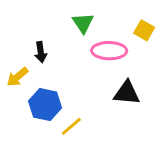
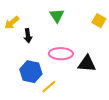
pink ellipse: (109, 51) -> (61, 54), moved
yellow arrow: (17, 77) -> (12, 23), moved

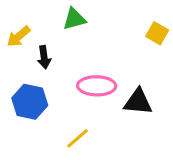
green triangle: (57, 16) -> (74, 19), moved, turned 49
blue hexagon: (31, 72) -> (30, 102), moved

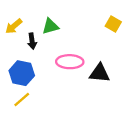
green triangle: (74, 19) -> (50, 26), moved
yellow line: (78, 138) -> (22, 99), moved

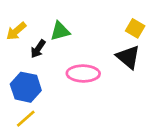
black arrow: (32, 41) -> (38, 49), turned 42
black triangle: (100, 73) -> (128, 57), moved, turned 35

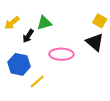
yellow line: (26, 119) -> (37, 81), moved

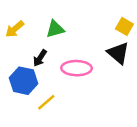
black arrow: (28, 36) -> (40, 58), moved

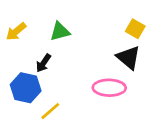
pink ellipse: (77, 68) -> (109, 88), moved

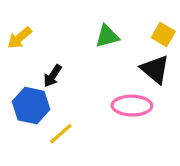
green triangle: (60, 32) -> (107, 36), moved

